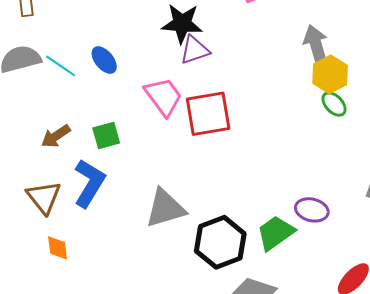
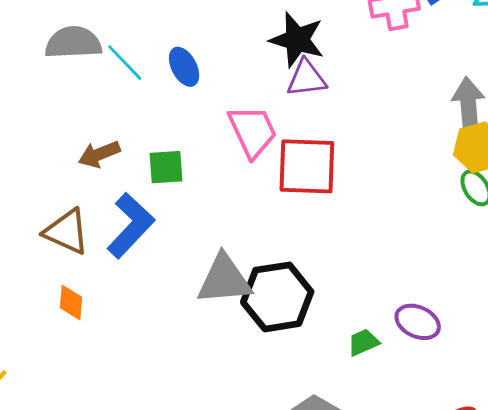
brown triangle: (44, 197) -> (67, 232), turned -39
green trapezoid: (276, 233) -> (363, 342), size x0.6
black hexagon: (220, 242) -> (277, 297), moved

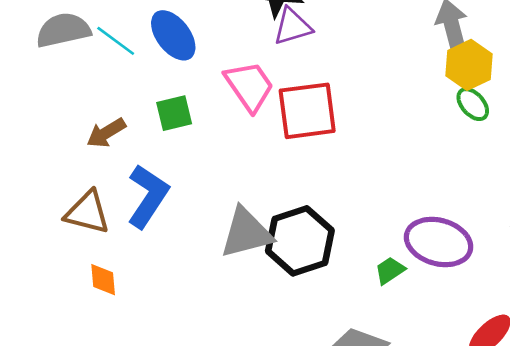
blue ellipse: (184, 67) -> (173, 35), size x1.4
green square: (166, 167) -> (174, 113), moved
purple ellipse: (418, 322) -> (439, 242), size x1.5

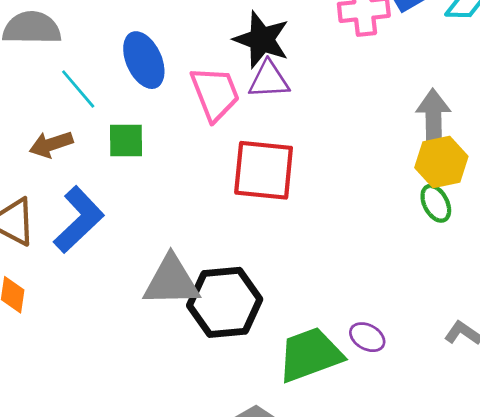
cyan line: (116, 41) -> (78, 89), moved
pink trapezoid: (249, 86) -> (215, 94), moved
purple ellipse: (439, 242) -> (367, 337), size x0.5
green trapezoid: (390, 270) -> (310, 355), size x2.0

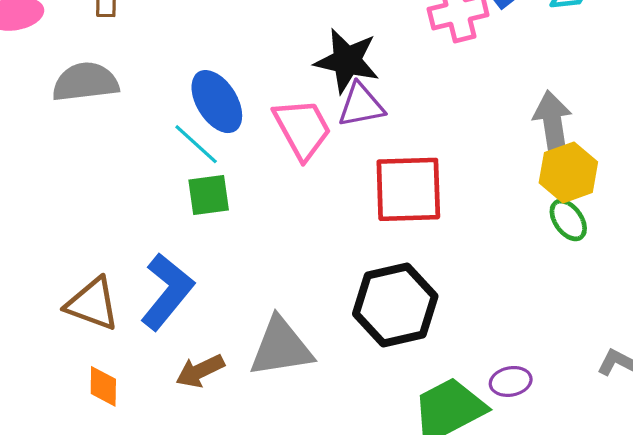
cyan line: (78, 89) -> (196, 144), moved
brown arrow: (51, 144) -> (200, 371), moved
red square: (264, 170) -> (408, 189), moved
black hexagon: (225, 302) -> (395, 305), moved
purple ellipse: (367, 337) -> (511, 381), turned -32

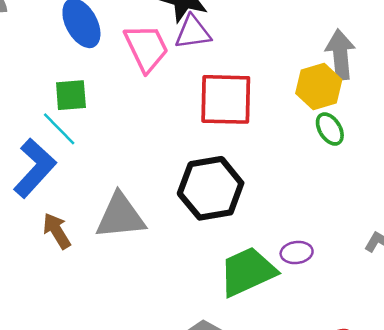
cyan line: (196, 144) -> (59, 129), moved
yellow hexagon: (568, 172) -> (319, 86), moved
green ellipse: (568, 220) -> (330, 129), moved
brown arrow: (200, 371) -> (57, 231), turned 81

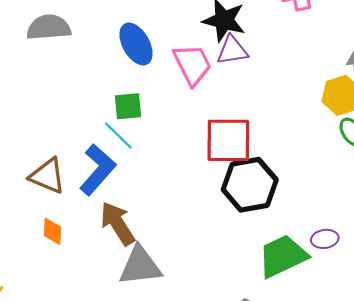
red square: (226, 99) -> (228, 140), moved
gray triangle: (120, 216) -> (140, 266), moved
brown arrow: (57, 231) -> (118, 224), size x1.4

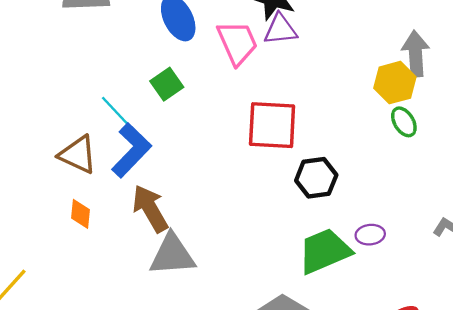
green square: (128, 106) -> (167, 84), turned -32
cyan line: (118, 136) -> (116, 111), moved
black hexagon: (250, 185) -> (316, 178), moved, size x0.7

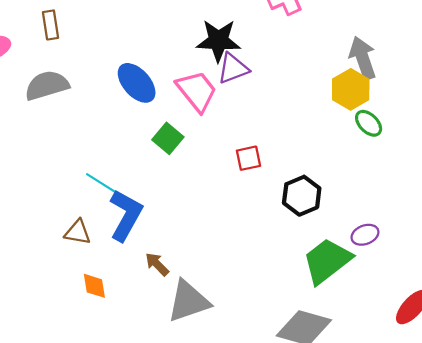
green square: (167, 84) -> (168, 138), moved
red square: (272, 125) -> (248, 158), size x0.5
brown triangle: (78, 155) -> (78, 232), size x0.7
brown arrow: (150, 209) -> (157, 264), size x0.6

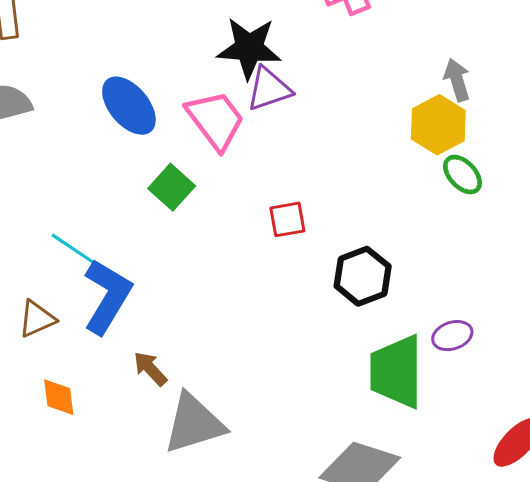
gray arrow: (363, 58) -> (457, 80), size x0.7
brown triangle: (78, 232) -> (37, 319), turned -36
green trapezoid: (327, 261) -> (396, 372), turned -54

